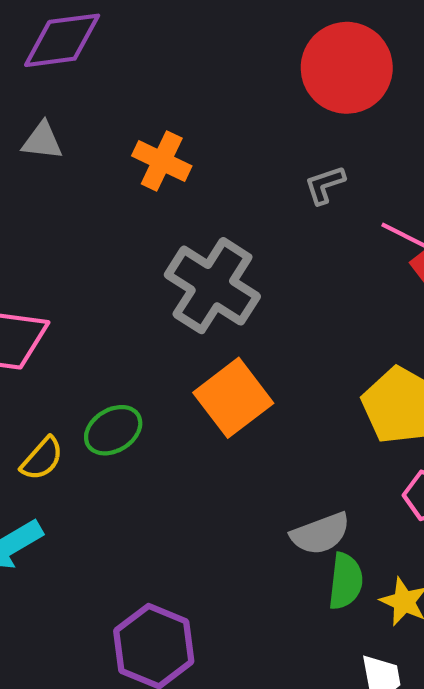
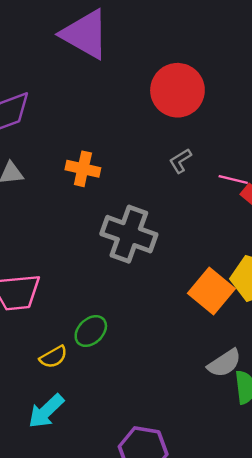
orange square: (233, 398) -> (211, 291), moved
yellow semicircle: (42, 459) -> (53, 357), turned 32

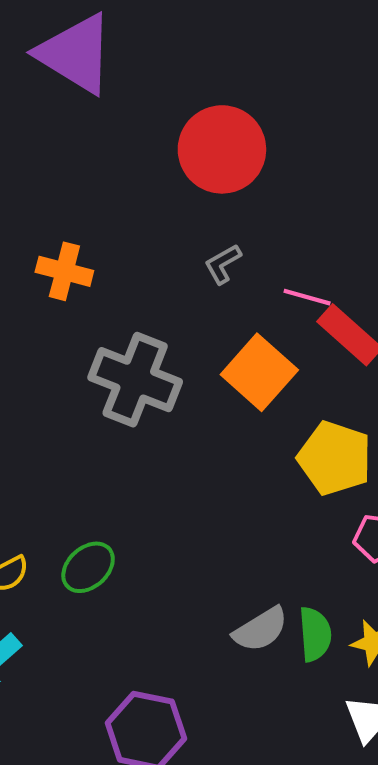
orange square: (211, 291) -> (259, 372), moved
green ellipse: (91, 331) -> (88, 567), moved
gray semicircle: (224, 363) -> (261, 629), moved

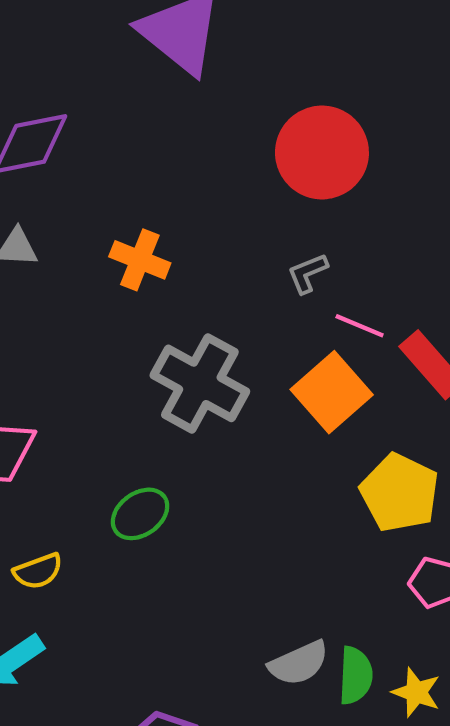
pink line: (307, 297) -> (360, 326), moved
green ellipse: (88, 567) -> (140, 514), moved

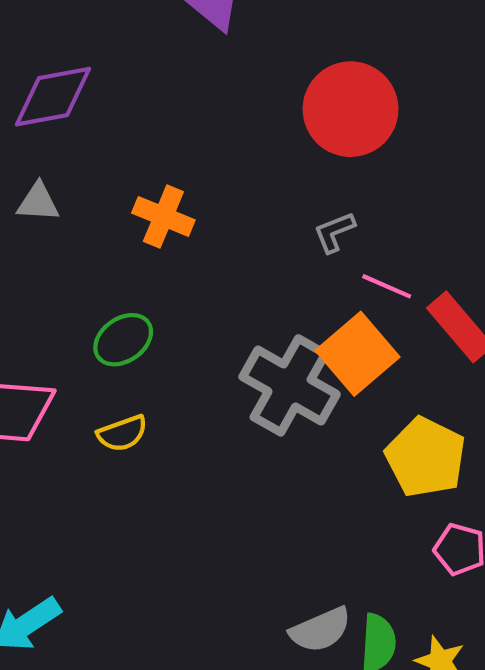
gray cross: (200, 383) -> (290, 385), moved
green ellipse: (140, 514) -> (123, 340), moved
yellow semicircle: (38, 571) -> (122, 433), moved

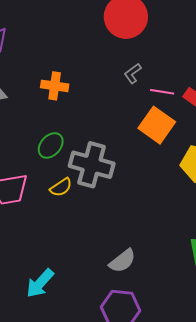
gray cross: (290, 385) -> (92, 165), moved
gray semicircle: (320, 630) -> (122, 261), moved

